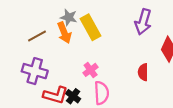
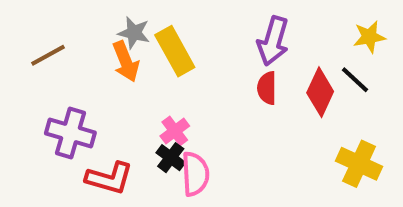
brown line: (37, 36) -> (48, 55), moved
red semicircle: (143, 72) -> (267, 88), moved
black cross: (73, 96) -> (171, 158), moved

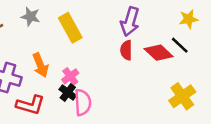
gray star: (134, 33) -> (30, 17), moved
orange arrow: (126, 61) -> (40, 65), moved
red diamond: (320, 92) -> (159, 53), turned -72
yellow cross: (359, 164) -> (182, 96), turned 30

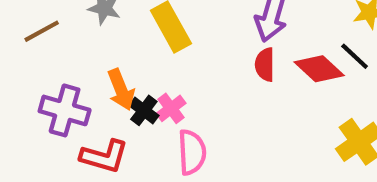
black cross: (68, 92) -> (144, 110), moved

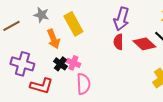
orange arrow: (121, 90) -> (53, 39), moved
pink cross: (171, 108) -> (73, 63), turned -32

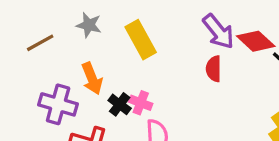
purple arrow: (121, 19) -> (218, 31), turned -55
orange arrow: (53, 39) -> (92, 78), moved
red diamond: (144, 44) -> (256, 41), moved

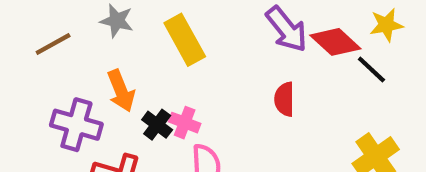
red semicircle: (214, 69) -> (284, 99), moved

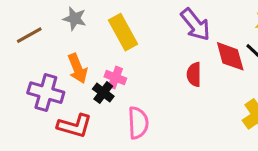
red diamond: (335, 42) -> (230, 56), moved, turned 32
pink cross: (185, 123) -> (115, 77), moved

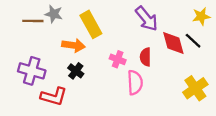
brown line: (29, 35) -> (33, 21), moved, turned 30
orange arrow: (78, 68) -> (73, 45), moved, turned -60
pink cross: (115, 77) -> (118, 59), moved
pink semicircle: (138, 123) -> (135, 82), moved

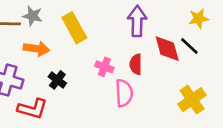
purple arrow: (147, 19) -> (137, 21), turned -140
orange arrow: (73, 45) -> (36, 49), moved

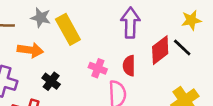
gray star: (33, 16) -> (41, 18), moved
red diamond: (167, 49) -> (160, 50), turned 68

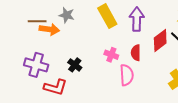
yellow rectangle: (68, 29) -> (107, 16), moved
orange arrow: (30, 50) -> (49, 29), moved

